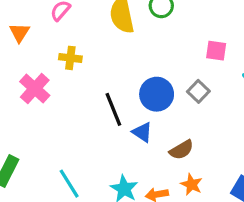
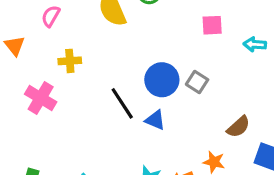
gray square: (198, 91) -> (197, 82), moved
brown semicircle: (182, 150) -> (238, 127), moved

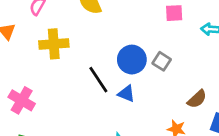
yellow cross: (70, 61) -> (54, 44), size x1.5
pink cross: (41, 98) -> (22, 100), moved

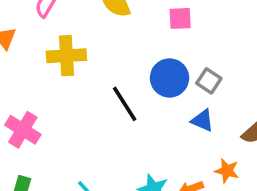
pink square: (174, 13) -> (180, 18), moved
blue triangle: (126, 94) -> (202, 121), moved

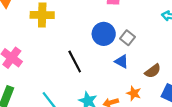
black line: (125, 104) -> (75, 61), moved

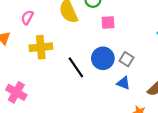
black line: (75, 61) -> (76, 67), moved

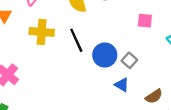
pink square: (108, 22) -> (145, 21), moved
black line: (76, 67) -> (76, 40), moved

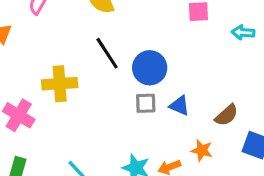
yellow cross: (42, 32) -> (60, 84), moved
gray square: (129, 60) -> (146, 103), moved, turned -35

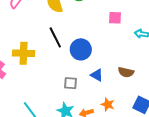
gray square: (146, 103) -> (70, 83), moved
brown semicircle: (226, 115) -> (126, 72), moved, turned 49

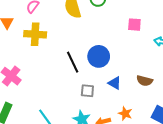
black line: (55, 37) -> (73, 62), moved
yellow cross: (24, 53) -> (35, 34), moved

